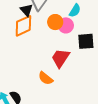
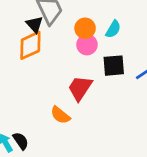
cyan semicircle: (75, 11) -> (113, 29), moved
orange circle: (55, 22) -> (85, 28), moved

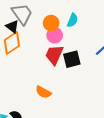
black square: (114, 66) -> (72, 59), moved
red trapezoid: (80, 88) -> (54, 55), moved

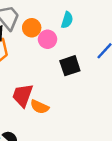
orange circle: (51, 23) -> (32, 28), moved
red trapezoid: (54, 55) -> (23, 95), moved

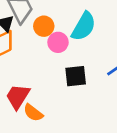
cyan semicircle: (67, 20) -> (84, 26), size x1.6

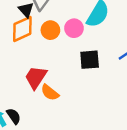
orange circle: (44, 26) -> (50, 30), moved

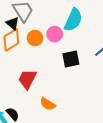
orange semicircle: (50, 93) -> (48, 104), moved

